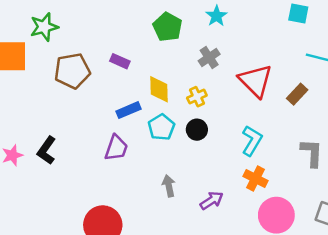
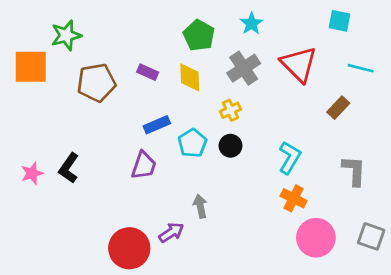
gray cross: (209, 57) -> (244, 68), size x1.4
red triangle: (256, 81) -> (299, 64), moved
yellow diamond: (159, 89) -> (190, 77), moved
purple arrow: (212, 201) -> (171, 232), moved

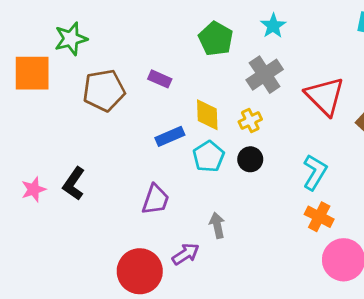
red triangle: (299, 64) -> (325, 96), moved
yellow diamond: (190, 77) -> (207, 115), moved
purple trapezoid: (144, 165) -> (156, 199), moved

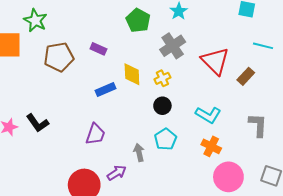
green star: (71, 39) -> (35, 20), turned -30
cyan pentagon: (209, 156) -> (165, 139), moved
cyan L-shape: (315, 172) -> (208, 115), turned 90
black L-shape: (74, 184) -> (37, 123), turned -70

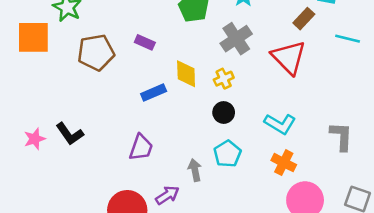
brown rectangle: (246, 76) -> (304, 19), moved

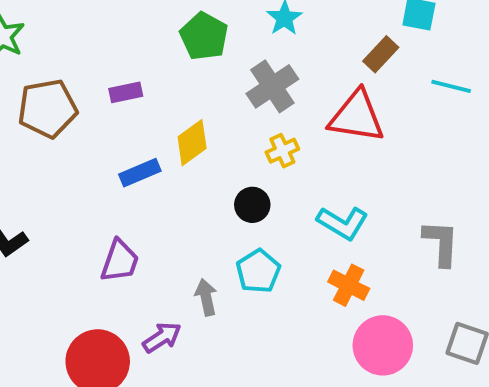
purple rectangle: (145, 42) -> (126, 92), turned -36
red triangle: (289, 57) -> (357, 116), turned -36
yellow diamond: (186, 74) -> (192, 143), turned 56
yellow cross: (224, 79) -> (282, 151), moved

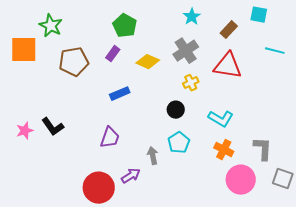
green pentagon: (204, 36) -> (125, 26), moved
brown rectangle: (381, 54) -> (229, 30), moved
purple rectangle: (126, 92) -> (113, 54), turned -42
yellow diamond: (192, 143) -> (148, 62), moved, turned 60
gray L-shape: (441, 243) -> (263, 149), moved

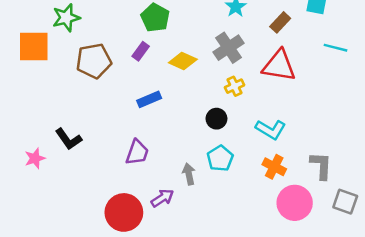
green star: (51, 26) -> (66, 18), turned 30
pink star: (25, 131) -> (35, 158), moved

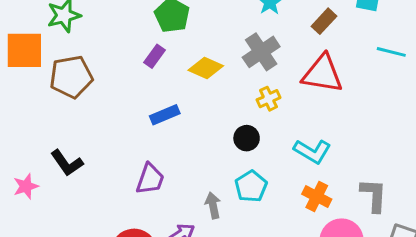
brown pentagon: (94, 61) -> (71, 77), moved

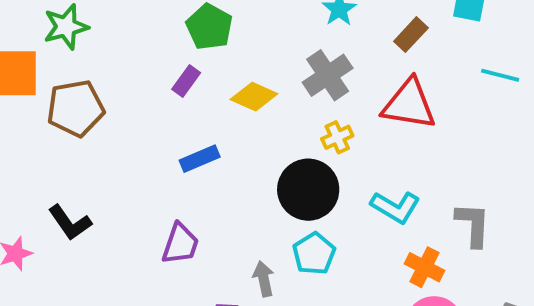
black circle: (247, 138) -> (308, 190), size x1.8
gray L-shape: (374, 195) -> (473, 225), moved
orange cross: (317, 197) -> (424, 267), moved

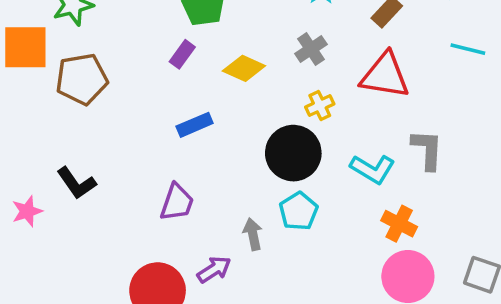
gray cross: (328, 75) -> (311, 49), size x0.7
gray L-shape: (473, 225) -> (427, 150), moved

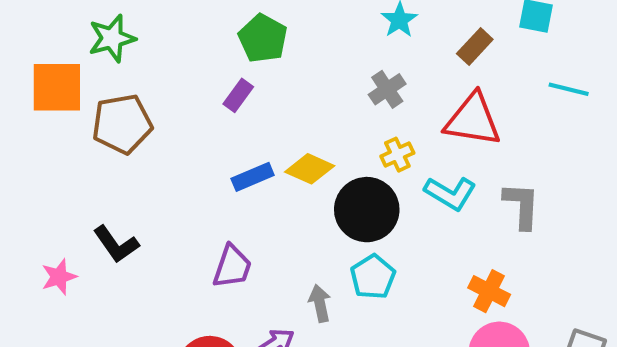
yellow diamond: (244, 68) -> (310, 169), moved
cyan L-shape: (373, 169) -> (450, 193), moved

